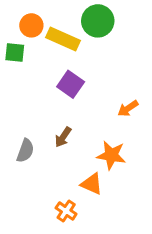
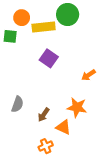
yellow rectangle: (63, 39) -> (44, 27), turned -30
brown arrow: (63, 137) -> (44, 115), moved
orange cross: (66, 211) -> (46, 146), turned 32

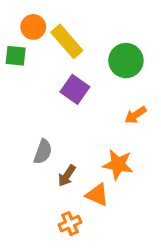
green circle: (68, 15) -> (126, 61), moved
yellow rectangle: (44, 27) -> (67, 41), turned 55
gray semicircle: (17, 104) -> (43, 152), moved

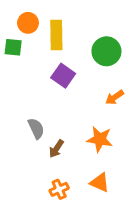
yellow rectangle: (67, 41) -> (56, 35), turned 40
gray semicircle: (43, 152) -> (36, 128), turned -45
orange triangle: (97, 195) -> (100, 183), moved

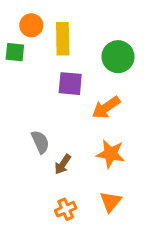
purple square: (63, 76) -> (70, 84), turned -30
orange arrow: (115, 97) -> (106, 107), moved, size x1.4
orange triangle: (100, 183) -> (111, 202), turned 45

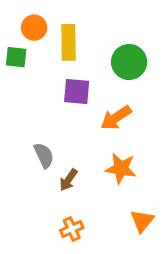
orange triangle: (111, 202) -> (142, 221), moved

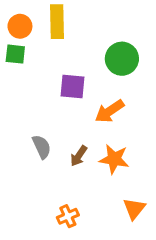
orange circle: (34, 28) -> (20, 26), moved
yellow rectangle: (68, 42) -> (57, 22), moved
brown arrow: (68, 180) -> (79, 156), moved

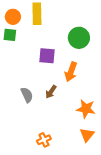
orange arrow: (110, 111) -> (71, 72), turned -36
brown arrow: (79, 156) -> (51, 92), moved
orange star: (114, 159) -> (86, 109), moved

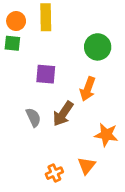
purple square: (47, 56) -> (46, 74), moved
brown arrow: (51, 92) -> (63, 114), size x1.5
orange triangle: (87, 135) -> (87, 166), moved

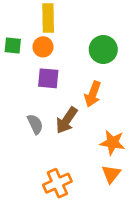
orange circle: (16, 21) -> (43, 47), moved
orange triangle: (87, 166) -> (111, 174), moved
orange cross: (54, 173) -> (57, 183), size x1.5

